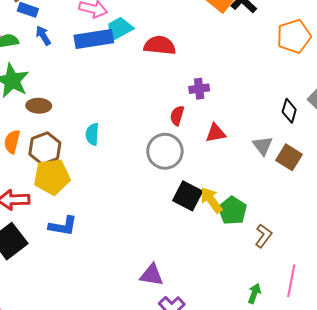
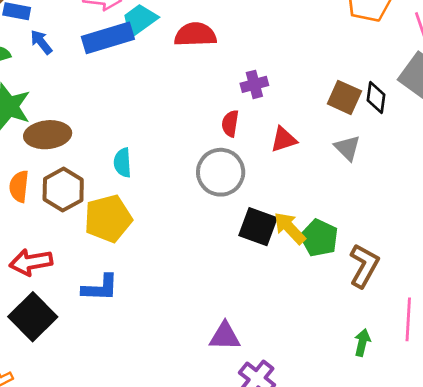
brown ellipse: (39, 106) -> (48, 135), size x1.4
brown square: (289, 157) -> (344, 97), moved
yellow pentagon: (52, 177) -> (108, 219), moved
brown L-shape: (263, 236) -> (364, 266), size x1.4

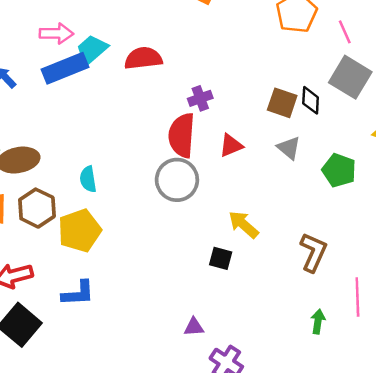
red semicircle: (230, 123) -> (182, 135), size x1.8
black square: (258, 227) -> (221, 258), moved, size x0.7
green pentagon: (319, 238) -> (339, 170), moved
purple triangle: (225, 336) -> (194, 327), size x0.7

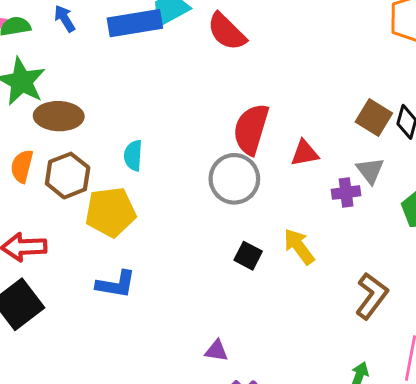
red semicircle: (143, 58) -> (227, 32), turned -141
purple cross: (200, 98) -> (346, 193), moved
black square: (221, 258) -> (248, 256), moved
blue L-shape: (78, 293) -> (116, 284), moved

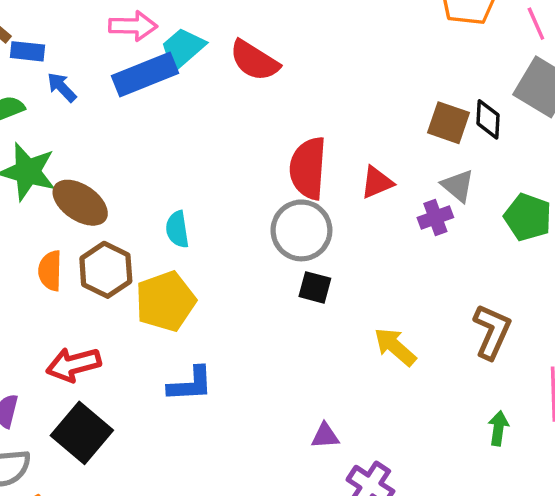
brown ellipse: (59, 116) -> (80, 203), turned 45
yellow arrow: (299, 247) -> (395, 347), moved
black square: (248, 256) -> (315, 287), moved

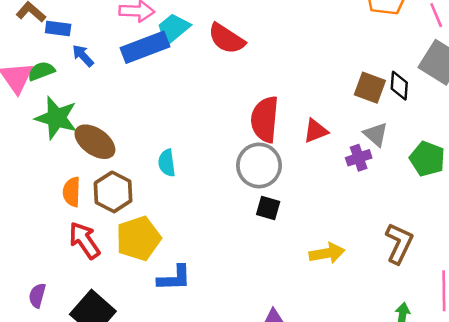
yellow pentagon: (165, 301) -> (138, 238), moved
yellow arrow: (395, 347) -> (327, 253), turned 128
red arrow: (73, 364) -> (84, 240), moved, turned 69

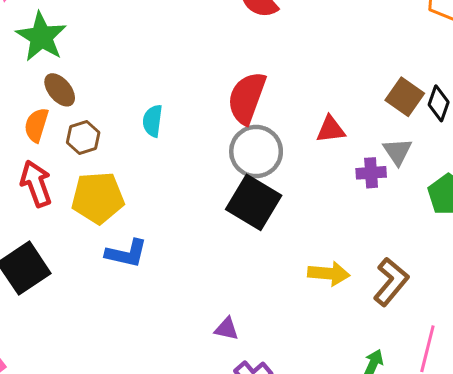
red semicircle: (265, 119) -> (247, 98), moved
brown ellipse: (95, 142) -> (60, 90), moved, size x0.7
brown hexagon: (113, 192) -> (83, 138), size x0.7
black square: (268, 208) -> (254, 202), size x1.8
yellow arrow: (327, 253) -> (329, 274), moved

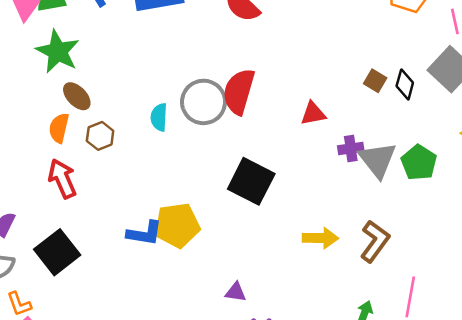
brown square: (405, 97) -> (375, 81), size x0.7
gray circle: (256, 151) -> (203, 102), moved
gray triangle: (397, 152) -> (378, 160), moved, size x1.5
yellow pentagon: (98, 198) -> (177, 225), moved

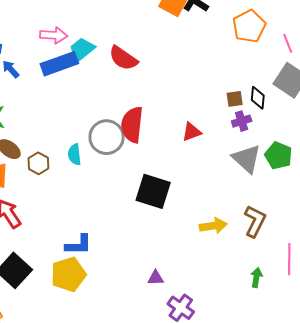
brown square: (375, 81) -> (235, 99), turned -30
brown hexagon: (100, 136) -> (38, 163), moved
purple cross: (351, 149) -> (242, 121), moved
yellow pentagon: (177, 225) -> (68, 274), moved

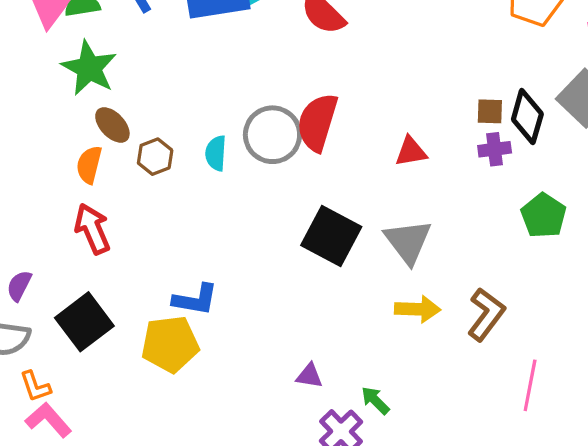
black diamond: (258, 98) -> (527, 117), size x1.4
gray triangle: (247, 159) -> (408, 242), moved
green arrow: (256, 278) -> (375, 400), moved, turned -66

